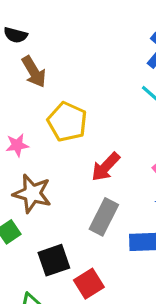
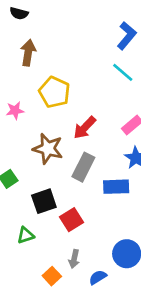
black semicircle: (15, 35) -> (19, 13), moved
brown arrow: (34, 72) -> (28, 53), turned -140
brown star: (32, 194) -> (48, 149), moved

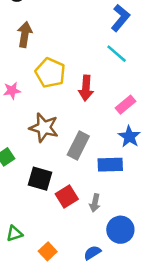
red arrow: (85, 128) -> (86, 88), moved, turned -40
black square: (44, 201) -> (40, 179), turned 35
green triangle: (26, 235) -> (15, 234), moved
gray arrow: (74, 259) -> (95, 203), moved

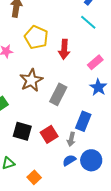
brown star: (44, 128) -> (31, 80), turned 30
blue rectangle: (110, 165) -> (83, 121), moved, turned -66
black square: (40, 179) -> (22, 131), moved
blue semicircle: (92, 253) -> (69, 160), moved

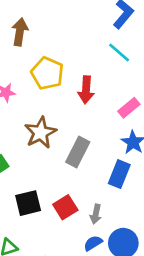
blue rectangle: (83, 121) -> (119, 174), moved
black square: (22, 131) -> (28, 203), turned -30

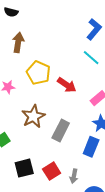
red arrow: (86, 90) -> (67, 85), turned -60

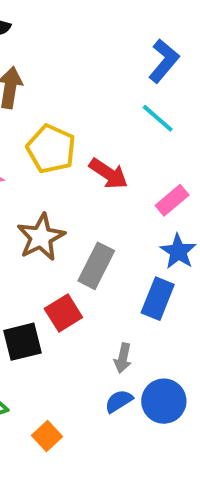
red square: (52, 171) -> (63, 313), moved

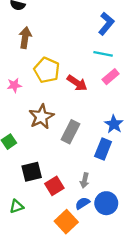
cyan line: (158, 118) -> (103, 54), turned -30
pink rectangle: (172, 200) -> (111, 77), moved
red square: (63, 313) -> (54, 186), moved
orange square: (47, 436) -> (66, 222), moved, size x1.5

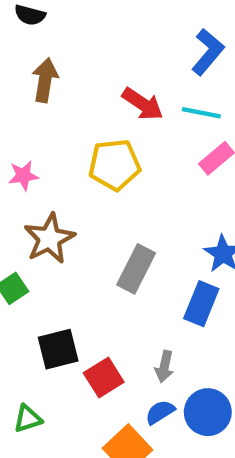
yellow pentagon: (47, 70) -> (114, 165), moved, turned -30
red arrow: (77, 83) -> (143, 104), moved
brown star: (41, 117) -> (49, 239), moved

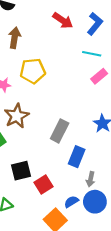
red arrow: (143, 104) -> (63, 21), moved
yellow pentagon: (114, 165) -> (33, 71), moved
blue rectangle: (201, 304) -> (77, 157), moved
gray arrow: (164, 367) -> (91, 179), moved

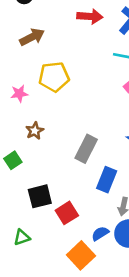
red arrow: (63, 21) -> (90, 16), turned -30
brown arrow: (14, 38) -> (32, 37), turned 54
brown star: (17, 116) -> (35, 131), size x0.6

